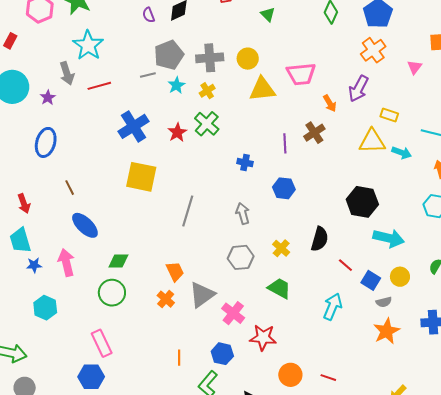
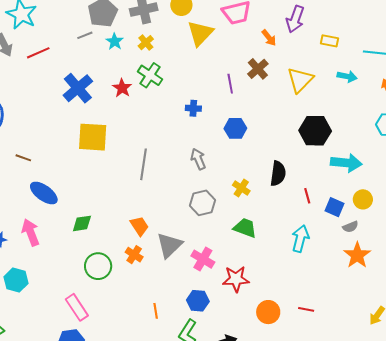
yellow triangle: (262, 89) -> (200, 33), turned -32
yellow triangle: (372, 141) -> (300, 80), moved, turned -36
brown line: (70, 188) -> (23, 158), turned -35
red line: (345, 265) -> (307, 196), turned 42
green circle: (112, 293) -> (98, 266), moved

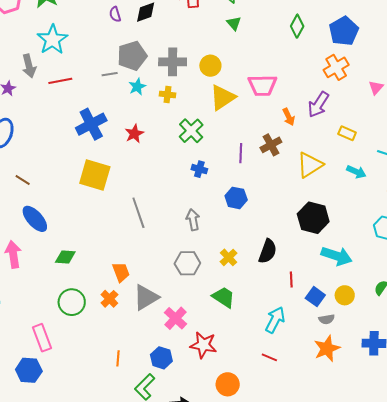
yellow cross: (146, 43) -> (167, 94), turned 35
green cross: (150, 75) -> (191, 131), moved
gray line: (143, 164) -> (138, 213), turned -40
red line: (306, 309) -> (269, 357), moved

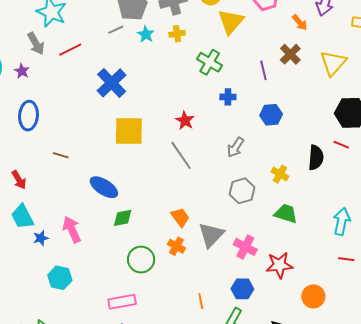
red star: (134, 134) -> (185, 120), moved
blue ellipse: (35, 219) -> (104, 187), moved
gray arrow: (193, 220) -> (235, 147), turned -120
red line: (291, 279) -> (341, 145), moved, turned -49
pink rectangle: (42, 338) -> (122, 302), turned -64

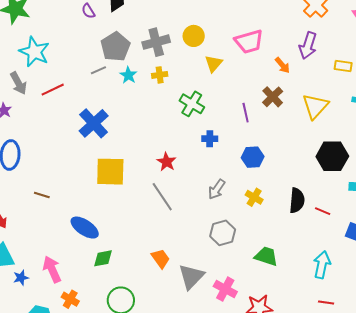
yellow triangle: (231, 22) -> (214, 64), size x0.7
red line: (341, 145) -> (323, 211), moved
yellow cross: (280, 174) -> (254, 197), moved
orange cross: (176, 246) -> (70, 299), moved

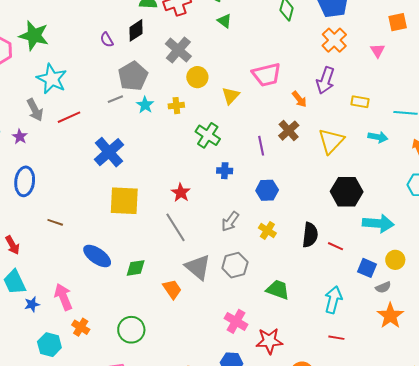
yellow circle: (194, 36) -> (197, 77), moved
gray cross: (156, 42) -> (178, 50), moved, turned -36
green diamond: (103, 258) -> (136, 268), moved
gray triangle: (191, 277) -> (198, 267), moved, turned -36

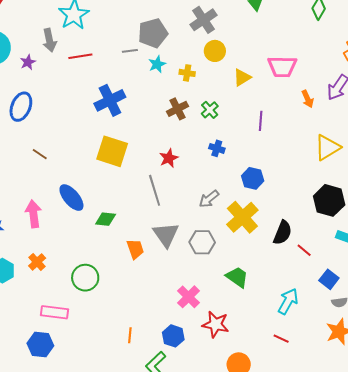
brown cross: (289, 131) -> (177, 109), moved
green cross: (208, 135) -> (210, 110), size x0.7
purple line: (261, 146) -> (261, 121), moved
yellow cross: (267, 230) -> (242, 217), size x1.8
pink arrow: (63, 297) -> (33, 214), moved

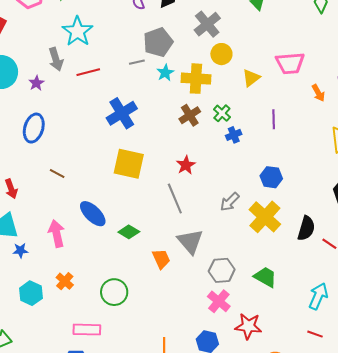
yellow cross: (187, 73) -> (196, 79), size x1.8
blue cross: (217, 148) -> (234, 135), moved, turned -35
green diamond: (106, 219) -> (129, 232), turned 30
gray hexagon: (202, 242) -> (222, 270), moved

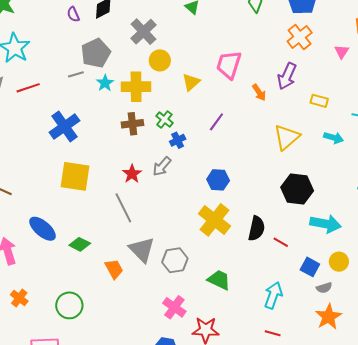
pink trapezoid: (290, 63) -> (229, 65), turned 116
brown cross: (190, 115) -> (132, 124), turned 30
purple line: (274, 119) -> (216, 122), turned 42
gray arrow: (230, 202) -> (162, 166), moved
gray hexagon: (222, 270) -> (175, 260), moved

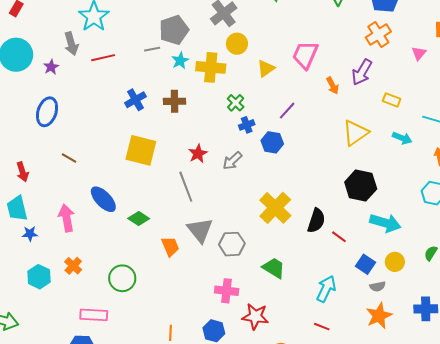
brown cross: (132, 124) -> (175, 101), moved
blue cross: (64, 126) -> (135, 100), size x0.7
gray arrow: (162, 166) -> (232, 161), moved
blue hexagon: (218, 180) -> (272, 142), moved
pink cross: (174, 307) -> (227, 291), turned -35

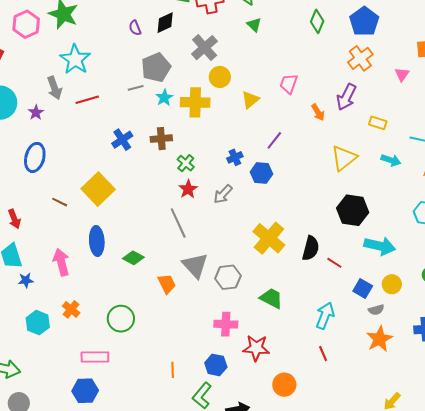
pink trapezoid: (305, 55) -> (289, 84), size x0.7
green cross: (236, 103) -> (186, 163), moved
yellow square: (141, 150) -> (98, 189), moved, turned 36
blue ellipse: (103, 199) -> (97, 241), turned 44
red line: (322, 327) -> (323, 354), turned 49

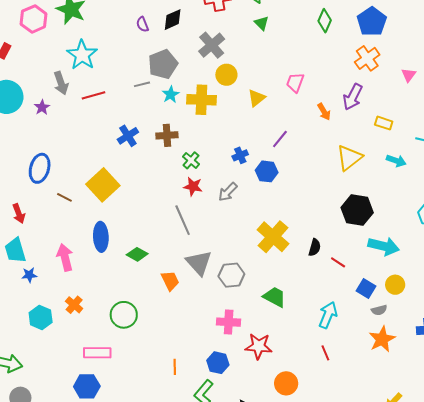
blue ellipse: (35, 157) -> (40, 168), moved
red star: (188, 189) -> (193, 186), turned -30
black semicircle: (311, 248) -> (315, 247), size x0.7

